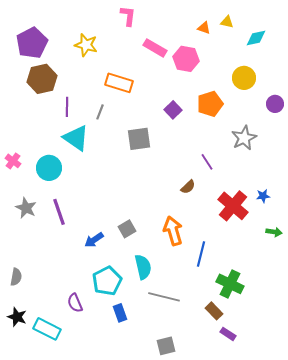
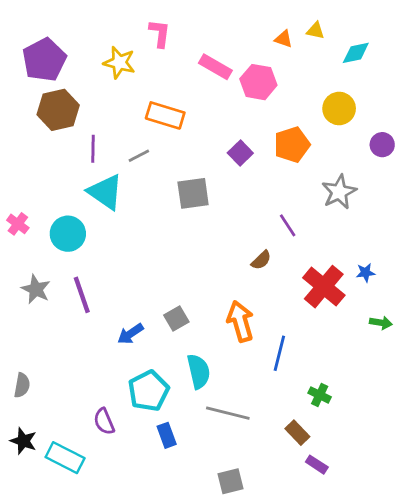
pink L-shape: (128, 16) -> (160, 33), moved
gray line: (100, 112) -> (139, 156), turned 42
green cross: (230, 284) -> (320, 395), size x0.6

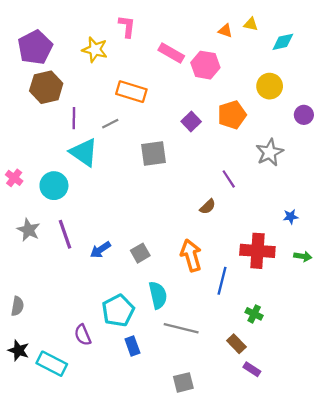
red cross: (324, 287) -> (257, 251), moved, turned -36
blue arrow: (130, 334) -> (100, 250), moved

